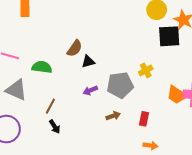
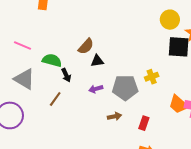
black arrow: (55, 127) -> (66, 75), moved

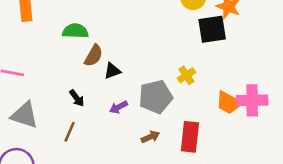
green semicircle: (52, 60) -> (75, 31), moved
red rectangle: (144, 123) -> (190, 137), size x1.6

